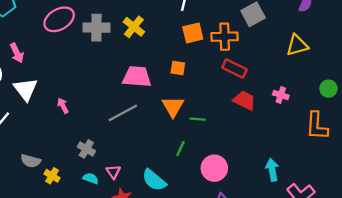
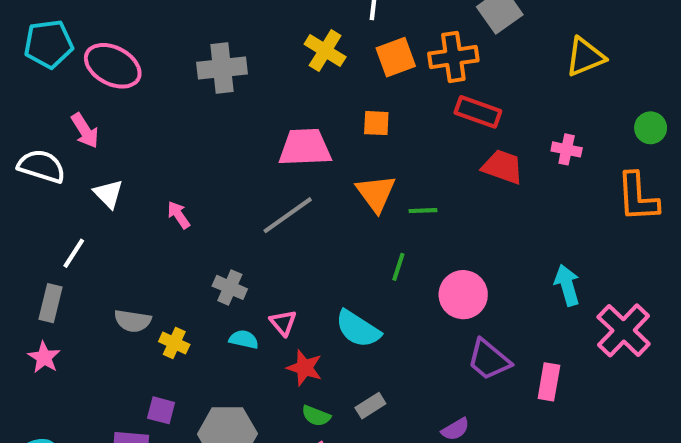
pink ellipse: (59, 19) -> (113, 66), moved, turned 64
yellow cross: (134, 27) -> (325, 51), moved
white triangle: (26, 89) -> (108, 194), size x0.7

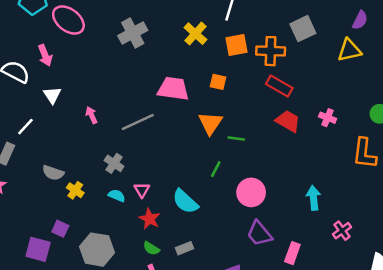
yellow triangle: (585, 57) -> (349, 50), moved
gray cross: (222, 68) -> (133, 33), turned -32
gray line: (288, 215) -> (138, 122), moved
pink cross: (624, 330) -> (342, 231), size x0.6

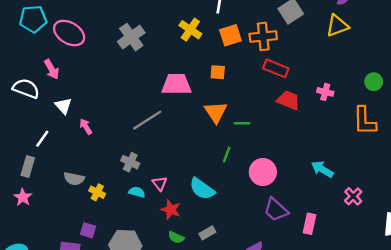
pink arrow: (91, 115) -> (86, 127), moved
cyan arrow: (313, 198) -> (322, 169), turned -45

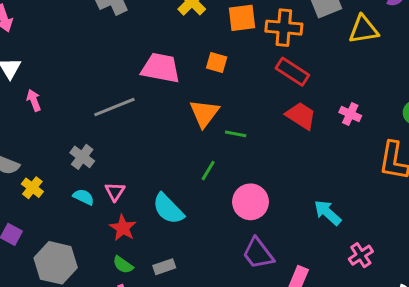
yellow triangle: (337, 26) -> (364, 30), moved

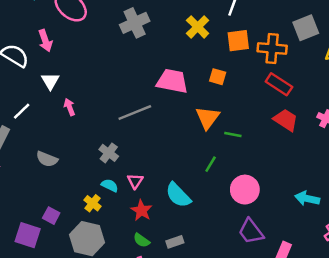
yellow cross: (32, 188) -> (93, 203), moved
cyan arrow: (328, 213) -> (307, 198), turned -30

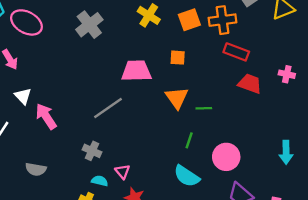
pink arrow: (70, 107) -> (46, 116), size x1.6
cyan semicircle: (178, 195) -> (187, 176), moved
cyan arrow: (307, 198) -> (286, 152), turned -90

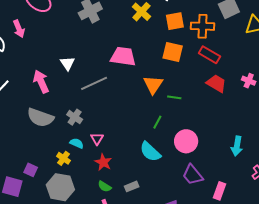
orange square: (178, 58) -> (173, 52), moved, size x1.5
white triangle: (23, 96) -> (67, 63), moved
gray semicircle: (36, 169) -> (40, 118), moved, size x1.5

